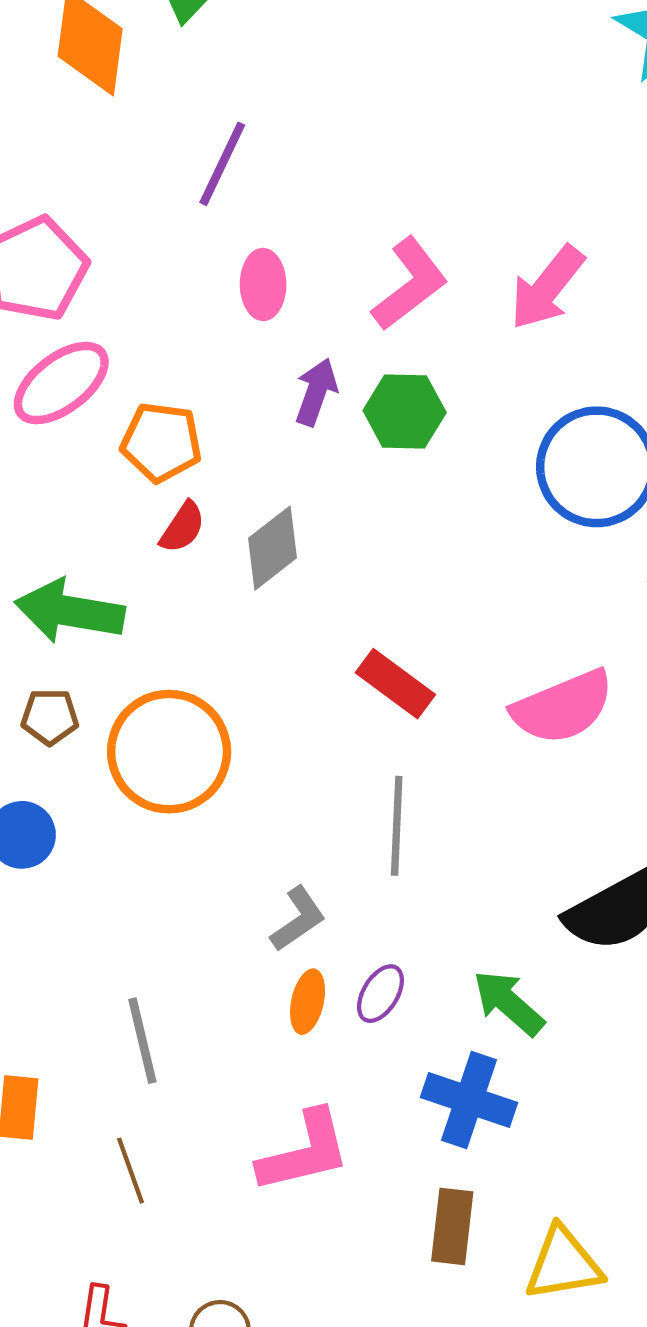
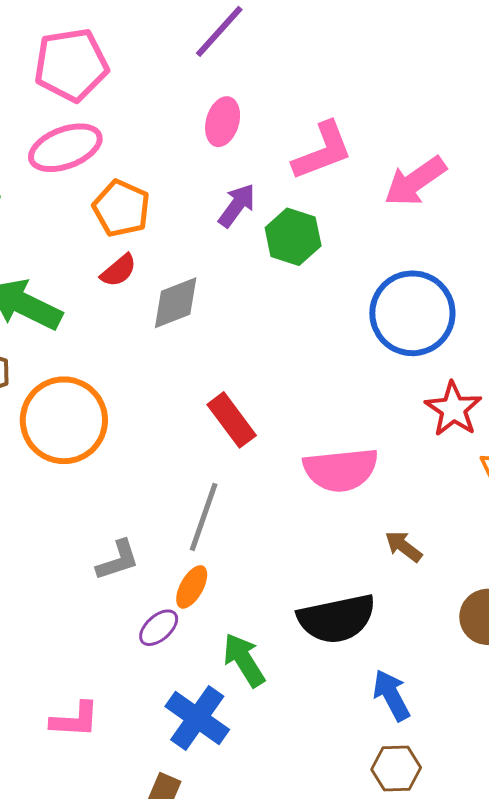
orange ellipse: (308, 1002) -> (192, 587), moved
pink L-shape: (304, 1152) -> (75, 720), size x0.7

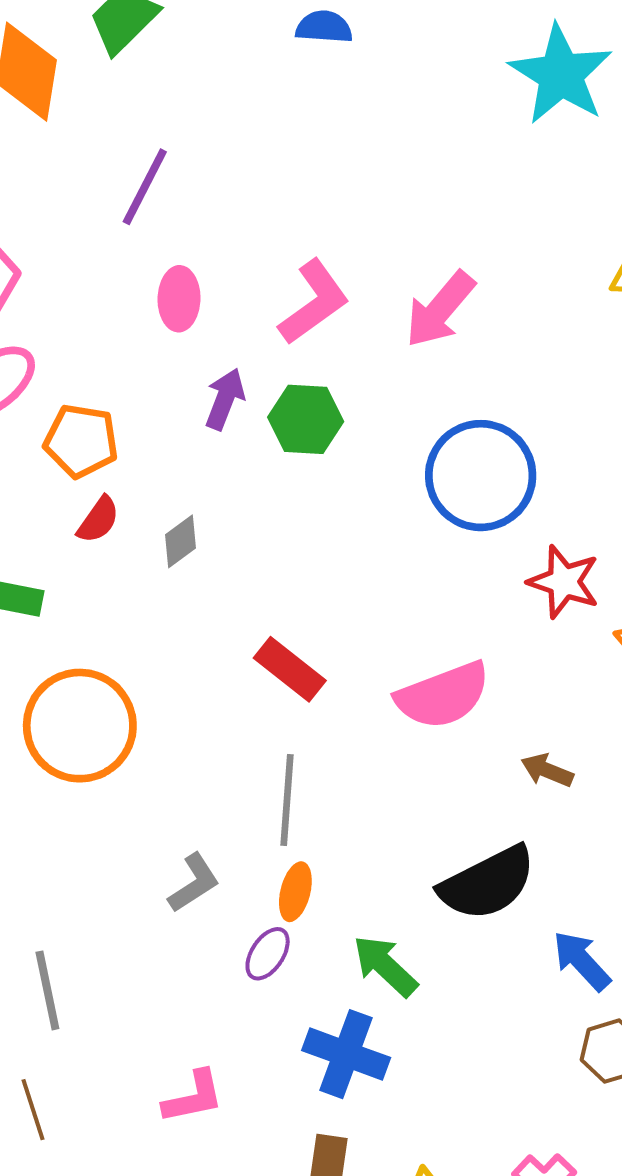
gray diamond: (176, 303) -> (181, 541), size x0.7

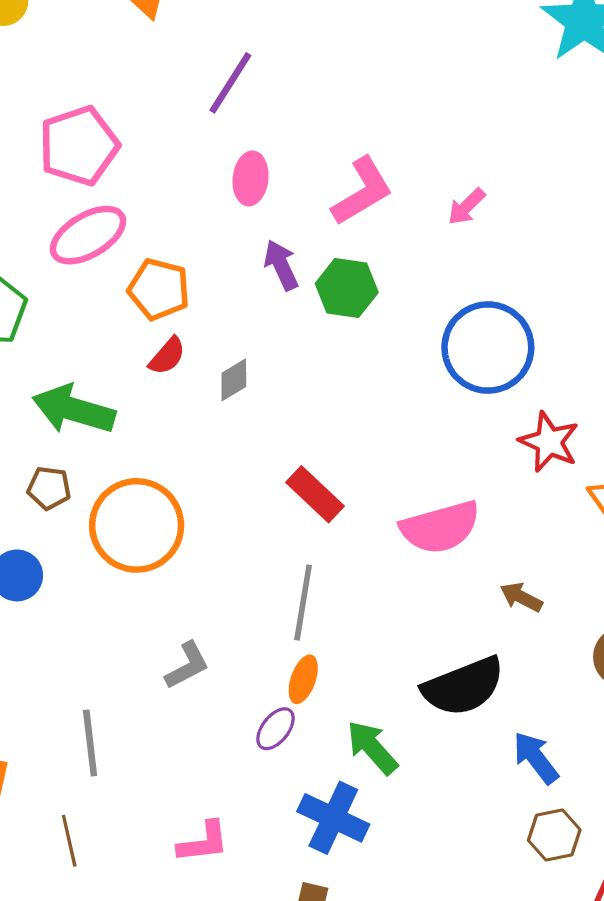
pink arrow: (440, 309) -> (466, 207), size x0.6
purple arrow: (225, 399) -> (281, 265), turned -51
gray L-shape: (194, 883) -> (187, 665), moved

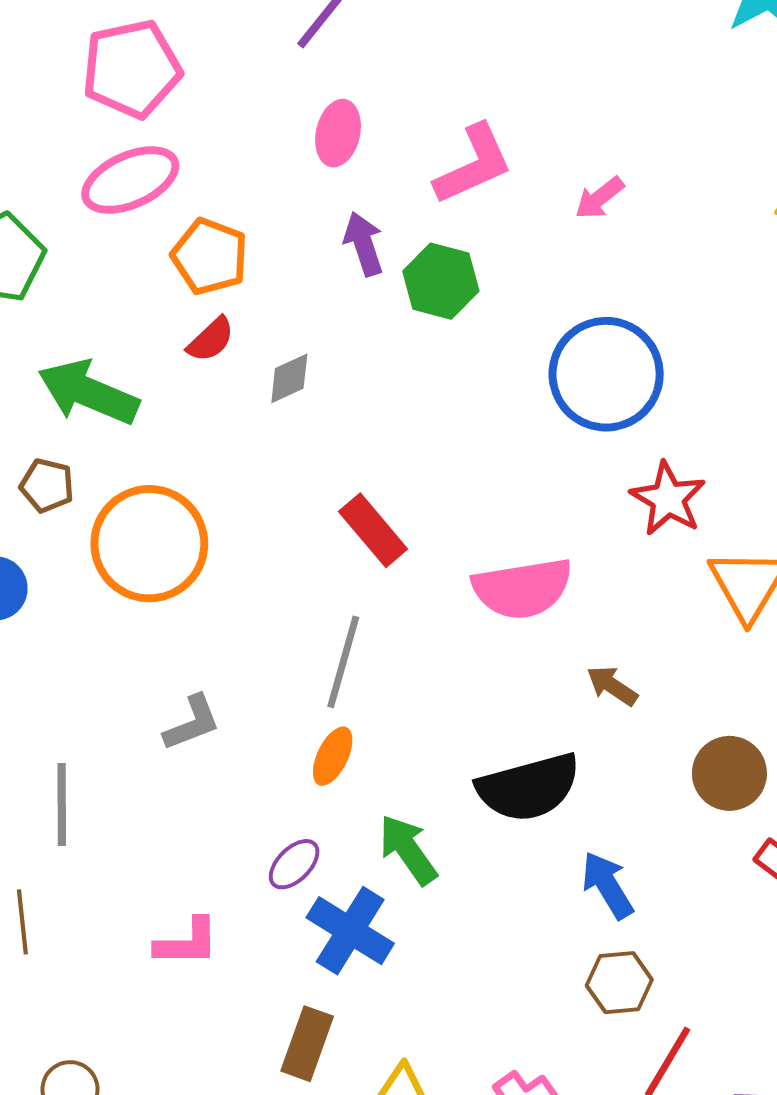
purple ellipse: (276, 729) -> (294, 864), moved

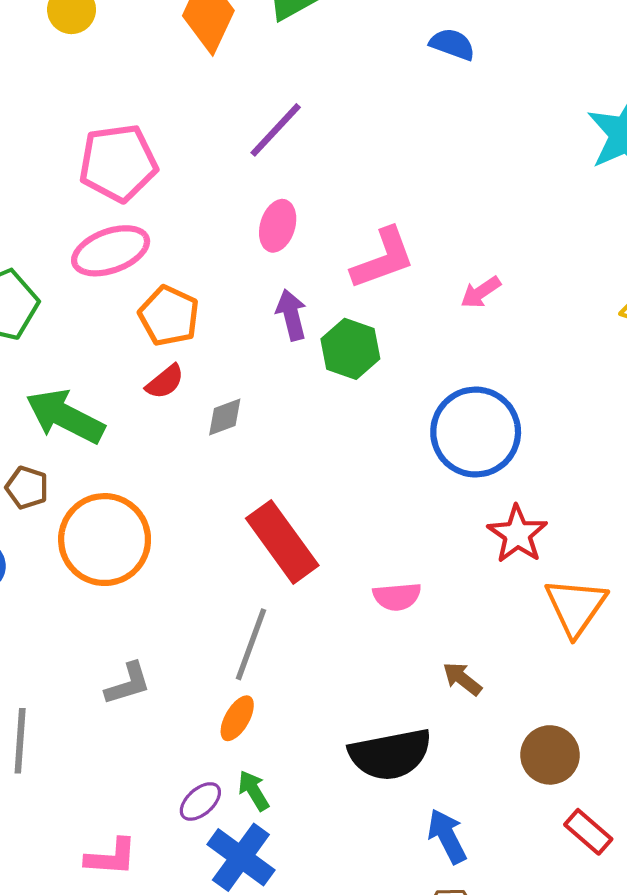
red rectangle: (373, 530) -> (282, 542), size x1.4
pink semicircle: (522, 588) -> (397, 597), size x0.6
green arrow: (408, 850) -> (254, 791), moved, size x0.7

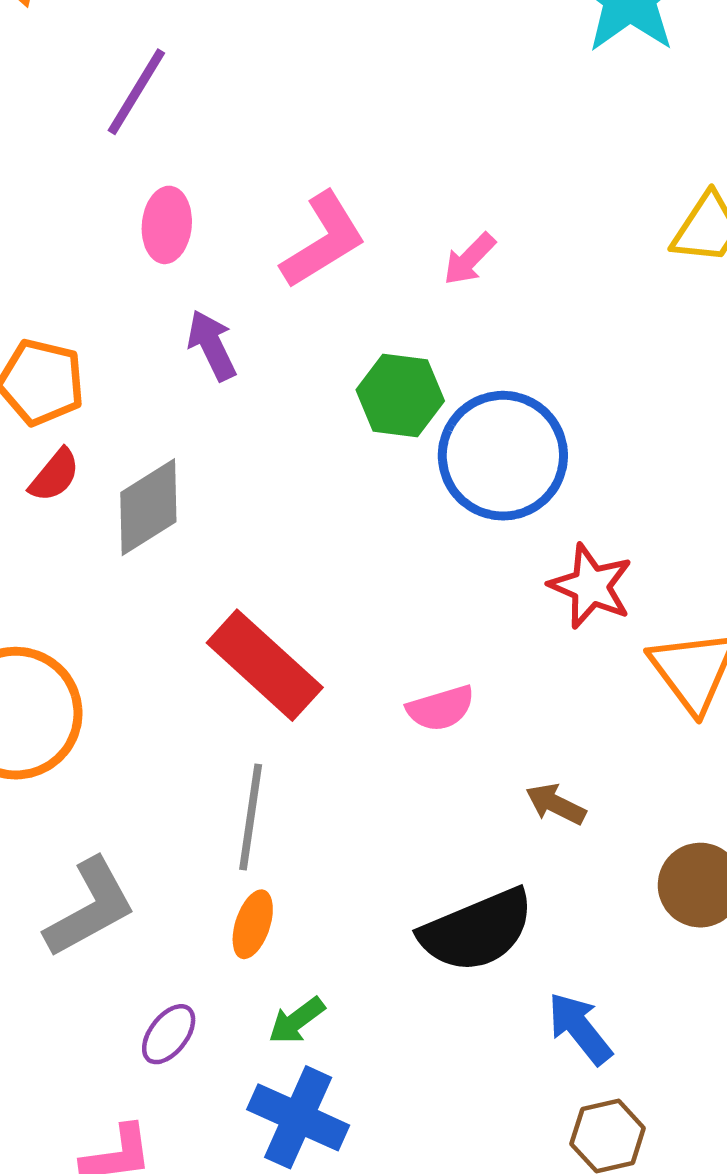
green hexagon: (350, 349) -> (400, 395), moved
gray diamond: (225, 417) -> (148, 507), size x1.6
gray L-shape: (128, 684) -> (90, 908), size x1.5
green arrow: (254, 791) -> (297, 1021), turned -84
purple ellipse: (200, 801) -> (169, 1034), moved

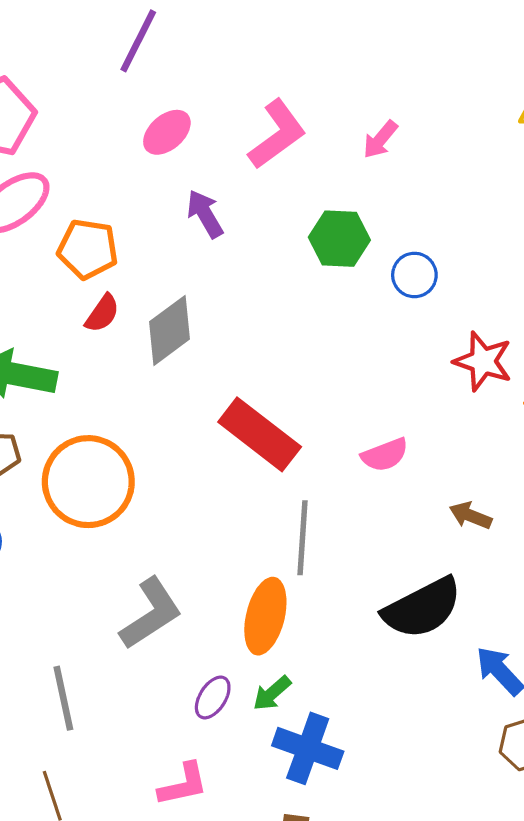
pink ellipse: (167, 225) -> (167, 132), turned 48
blue circle: (503, 456) -> (414, 275), size x0.5
gray line: (251, 817) -> (302, 538), moved
orange ellipse: (253, 924) -> (265, 616), size x1.6
green arrow: (297, 1021) -> (272, 693), moved

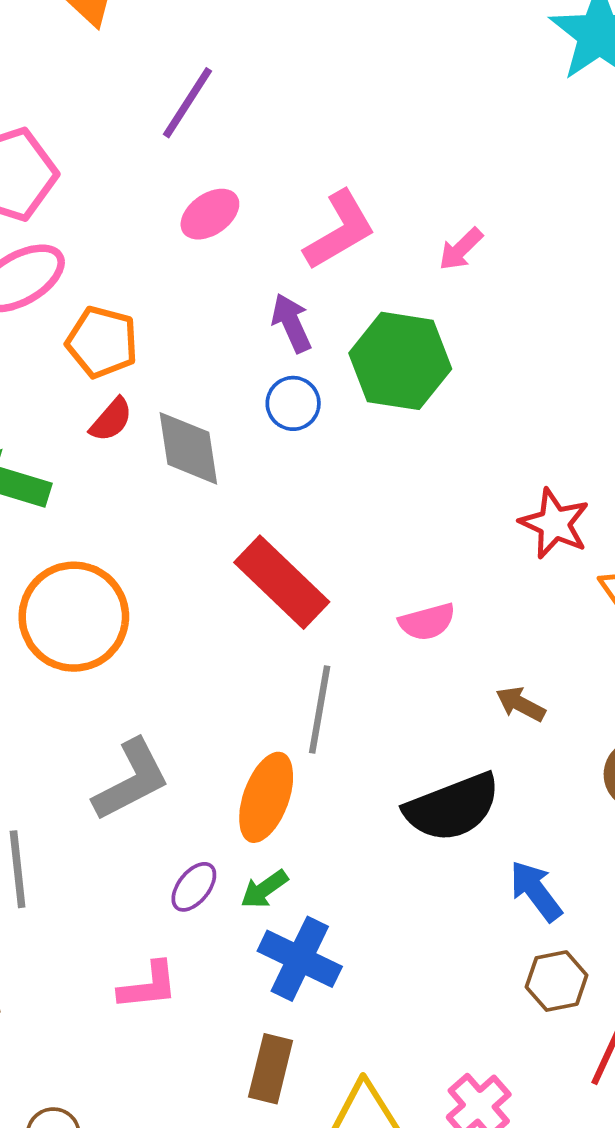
purple arrow: (205, 214) -> (291, 323), moved
green hexagon: (339, 239) -> (400, 361), size x1.4
blue circle: (414, 275) -> (293, 403), moved
gray diamond: (170, 330) -> (188, 448), turned -68

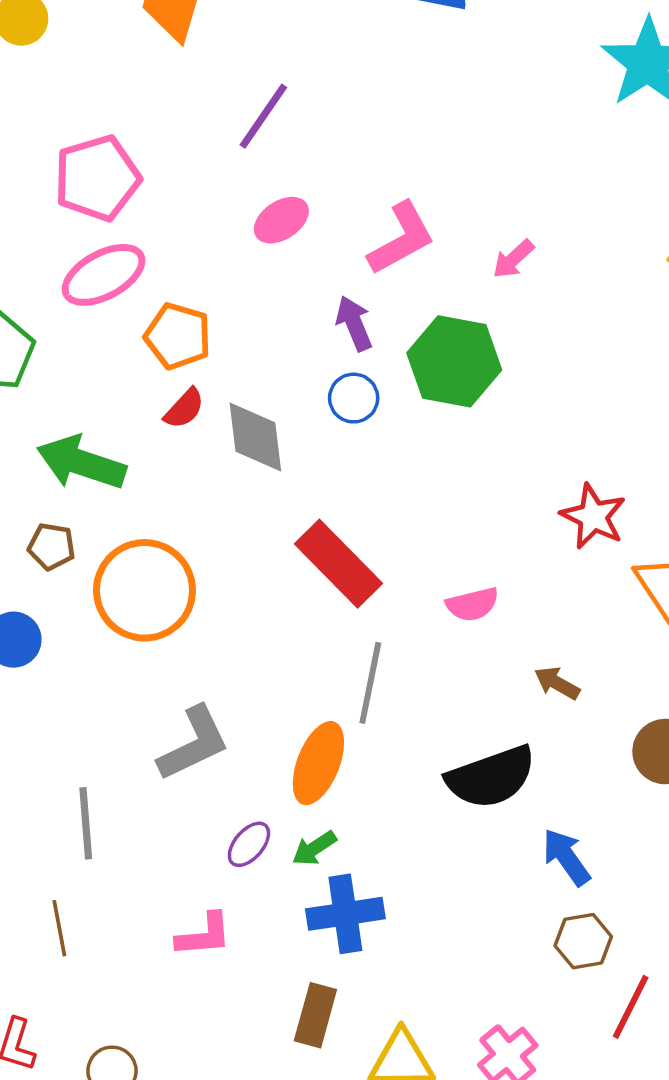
blue cross: (300, 959) -> (345, 914), turned -36

